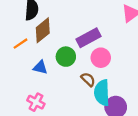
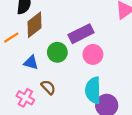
brown semicircle: (88, 79) -> (48, 87), moved

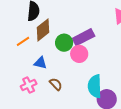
green circle: (57, 52) -> (64, 43), moved
pink circle: (93, 54) -> (79, 54), moved
pink cross: (25, 98) -> (29, 85), moved, turned 35

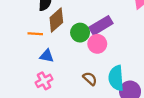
orange line: (23, 41) -> (35, 34), turned 40
blue triangle: (40, 63) -> (47, 56), moved
brown semicircle: (56, 84) -> (90, 79), moved

